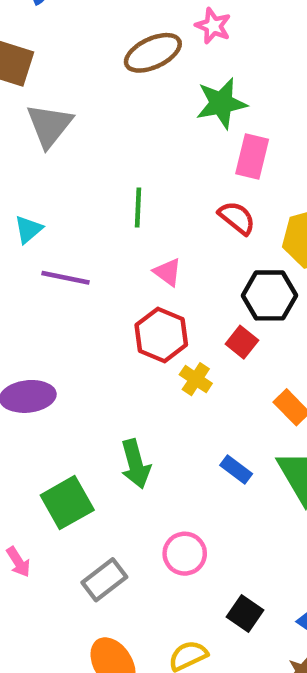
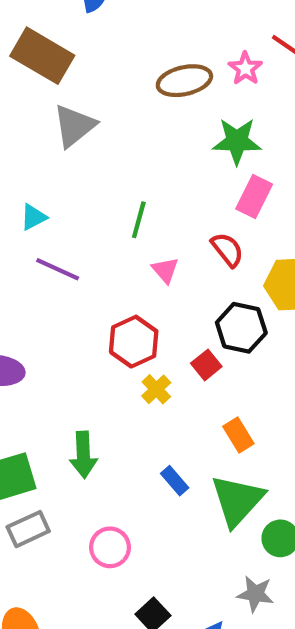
pink triangle: (167, 272) -> (165, 270), moved
gray rectangle: (104, 580) -> (28, 529), moved

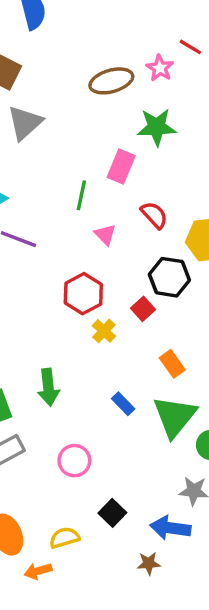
pink rectangle: (254, 196) -> (121, 166), moved

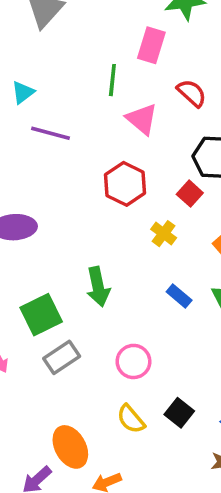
pink triangle: (105, 235) -> (142, 119), size x1.4
yellow cross: (104, 331) -> (164, 234), moved
yellow semicircle: (65, 538) -> (131, 419), moved, turned -108

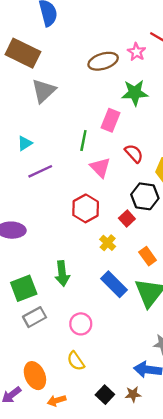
purple line: (51, 133) -> (40, 171), turned -45
blue rectangle: (179, 296) -> (114, 284), size x1.6
black square: (179, 413) -> (105, 395), moved

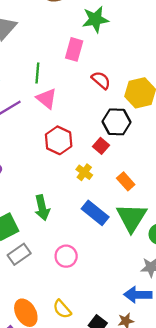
green line: (83, 140) -> (37, 73), moved
pink triangle: (100, 167) -> (47, 99), moved
yellow semicircle: (76, 361) -> (62, 309), moved

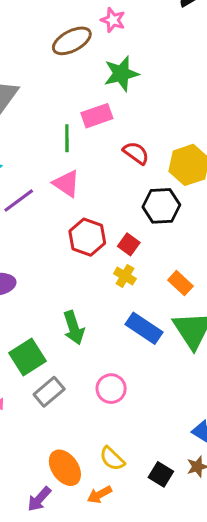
pink rectangle: (74, 49) -> (97, 116), turned 60
green line: (37, 73) -> (67, 138), moved
red square: (101, 146) -> (129, 244), moved

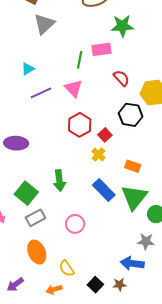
orange rectangle: (180, 283) -> (133, 166), turned -35
green square: (28, 357) -> (26, 193), turned -30
orange ellipse: (65, 468) -> (37, 252), moved

